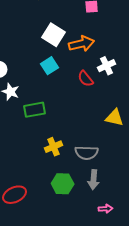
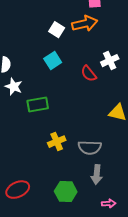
white square: (54, 35) -> (57, 30), size x0.7
orange arrow: (82, 44) -> (85, 24), moved
green hexagon: (63, 184) -> (66, 192), moved

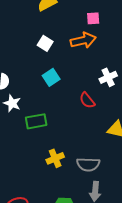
white square: (57, 30) -> (45, 43), moved
red semicircle: (89, 74) -> (87, 100), moved

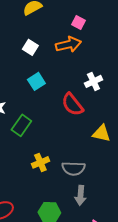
pink square: (93, 18) -> (78, 22), turned 32
red semicircle: (87, 100) -> (72, 104), size x1.4
green rectangle: (36, 121) -> (21, 125), turned -45

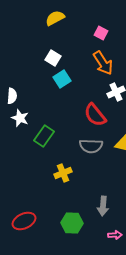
orange arrow: (68, 44) -> (103, 63), moved, turned 70
cyan square: (36, 81) -> (62, 79), moved
gray semicircle: (73, 168) -> (91, 146), moved

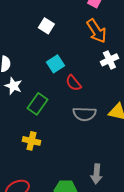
cyan square: (62, 79) -> (55, 64), moved
red semicircle: (95, 115) -> (73, 83), moved, size x0.7
yellow cross: (63, 173) -> (31, 141), moved, turned 36

